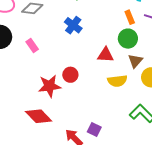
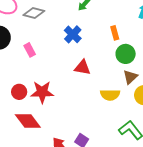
orange rectangle: (130, 17) -> (115, 33), moved
red triangle: (106, 55) -> (82, 67), moved
red circle: (70, 75) -> (19, 92), moved

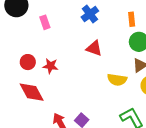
red star: (42, 92) -> (50, 66), size x0.7

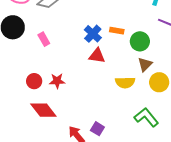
blue cross: (90, 14) -> (93, 34), moved
orange rectangle: (132, 19) -> (117, 31), moved, turned -64

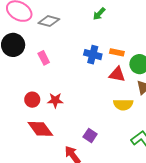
blue cross: (93, 34) -> (93, 55), turned -30
red triangle: (97, 56) -> (117, 74), moved
purple square: (97, 129) -> (90, 136), moved

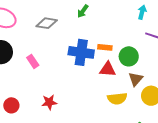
gray diamond: (49, 21) -> (47, 23), moved
blue cross: (93, 55) -> (81, 52), size x1.4
red circle: (32, 100) -> (11, 105), moved

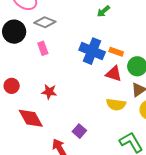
gray diamond: (47, 23) -> (45, 22), moved

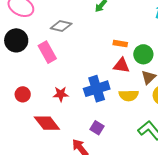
gray diamond: (45, 22) -> (61, 26), moved
pink rectangle: (43, 48) -> (47, 52), size x1.5
blue cross: (92, 51) -> (97, 89), moved, turned -30

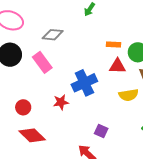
blue cross: (97, 89) -> (84, 83), moved
red diamond: (47, 123) -> (32, 135), moved

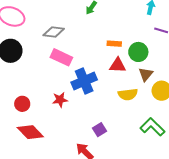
pink rectangle: (42, 62) -> (61, 57), moved, turned -30
purple square: (101, 131) -> (99, 130), turned 32

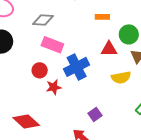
orange rectangle: (114, 44) -> (102, 17), moved
red circle: (22, 104) -> (40, 70), moved

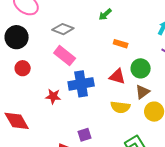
red circle: (40, 70) -> (23, 68), moved

